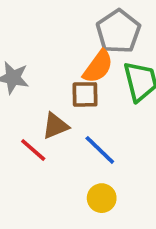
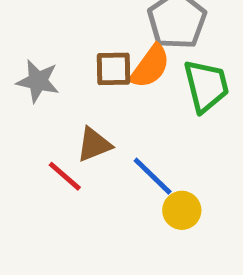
brown square: (85, 94) -> (114, 69), moved
yellow circle: (102, 198) -> (182, 210), moved

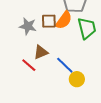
gray star: (38, 81) -> (28, 26), moved

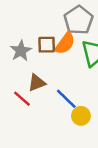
gray star: (28, 26) -> (21, 51), turned 30

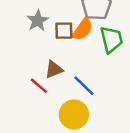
gray star: (21, 51) -> (38, 21), moved
yellow circle: (81, 116) -> (74, 115), moved, size x1.5

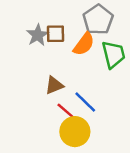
brown square: (64, 31) -> (56, 34), moved
red line: (39, 86) -> (66, 111), moved

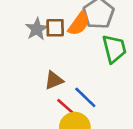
orange semicircle: (84, 44) -> (79, 24), moved

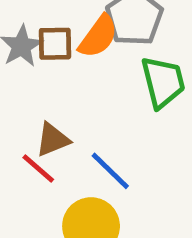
red line: (66, 107) -> (38, 168), moved

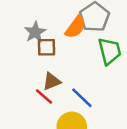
brown square: (55, 44) -> (47, 47), moved

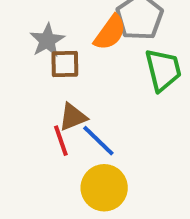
red line: (44, 96) -> (61, 141), turned 30
blue line: (82, 98) -> (98, 141), moved

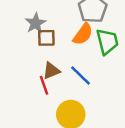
orange semicircle: (110, 33) -> (83, 34), moved
blue line: (98, 141) -> (80, 76), moved

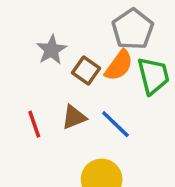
brown square: (46, 38) -> (86, 71), moved, turned 36
red line: (44, 85) -> (34, 124), moved

